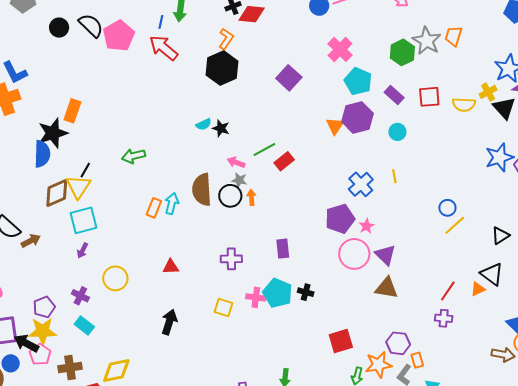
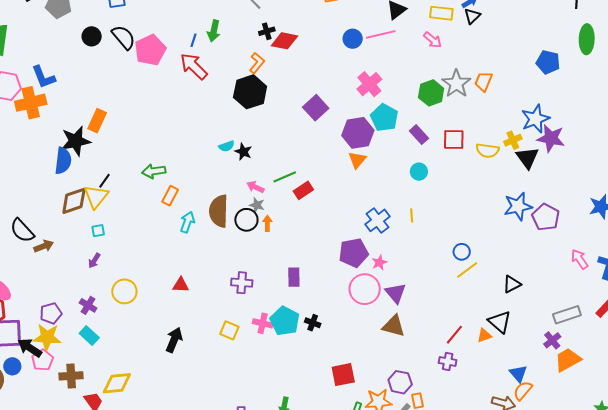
purple hexagon: (357, 117) -> (358, 133), moved
orange rectangle: (154, 208) -> (170, 196), moved
cyan square: (84, 220) -> (98, 231), size x0.5

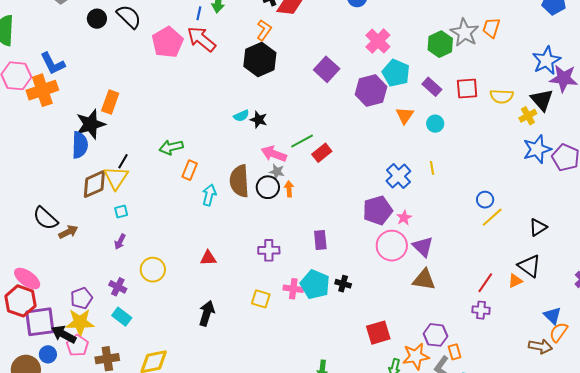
pink pentagon: (150, 50) -> (168, 42), moved
yellow cross: (513, 140) -> (528, 116), moved
orange triangle: (357, 160) -> (405, 115), moved
pink arrow: (255, 187) -> (274, 154), size x1.4

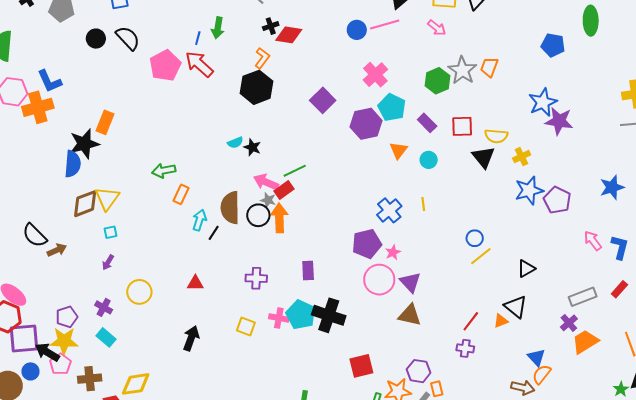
black triangle: (542, 100) -> (484, 157), moved
red rectangle: (322, 153) -> (284, 190), moved
black line: (123, 161) -> (214, 233), moved
orange arrow: (289, 189) -> (279, 218), size x1.8
black cross: (343, 284) -> (329, 315), size x2.0

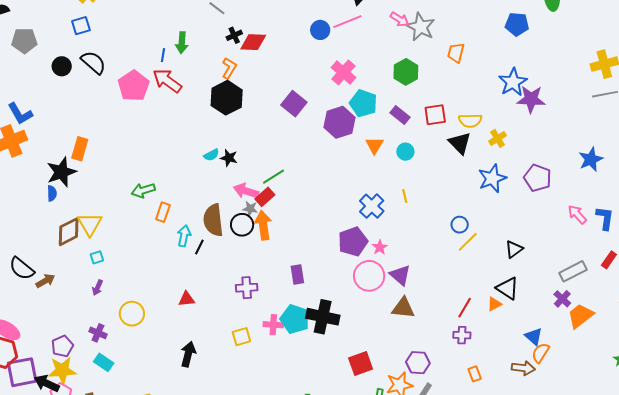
gray star: (462, 70) -> (421, 27), moved
blue semicircle: (73, 164) -> (52, 193), size x0.6
blue star: (529, 190) -> (492, 178), moved
yellow square: (246, 326) -> (241, 337), turned -30
orange rectangle: (437, 389) -> (475, 374), moved

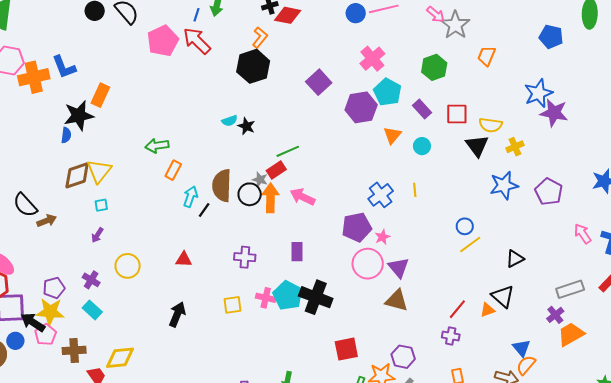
blue L-shape: (20, 114) -> (64, 67), moved
pink arrow: (246, 191) -> (303, 197), moved

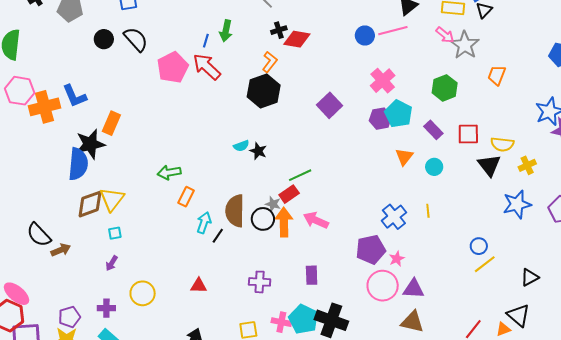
purple hexagon: (361, 107) -> (380, 119), moved, size x0.7
blue semicircle: (66, 135) -> (78, 164), size x2.0
purple triangle: (399, 267) -> (414, 289), turned -45
purple cross: (91, 280) -> (106, 308), turned -30

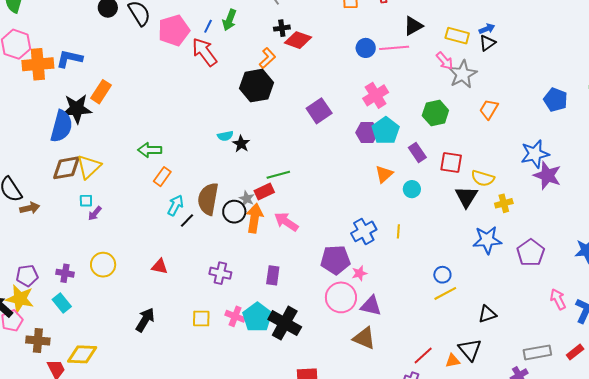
pink pentagon: (173, 67) -> (174, 30), moved
blue L-shape: (75, 96) -> (69, 59), turned 116
purple arrow: (112, 263) -> (95, 213), moved

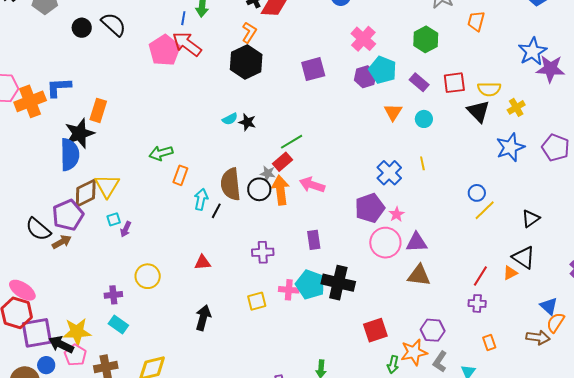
pink pentagon: (174, 30) -> (164, 50), moved
purple square: (319, 111) -> (313, 69), turned 35
purple pentagon: (27, 276) -> (68, 215), moved, size x1.4

